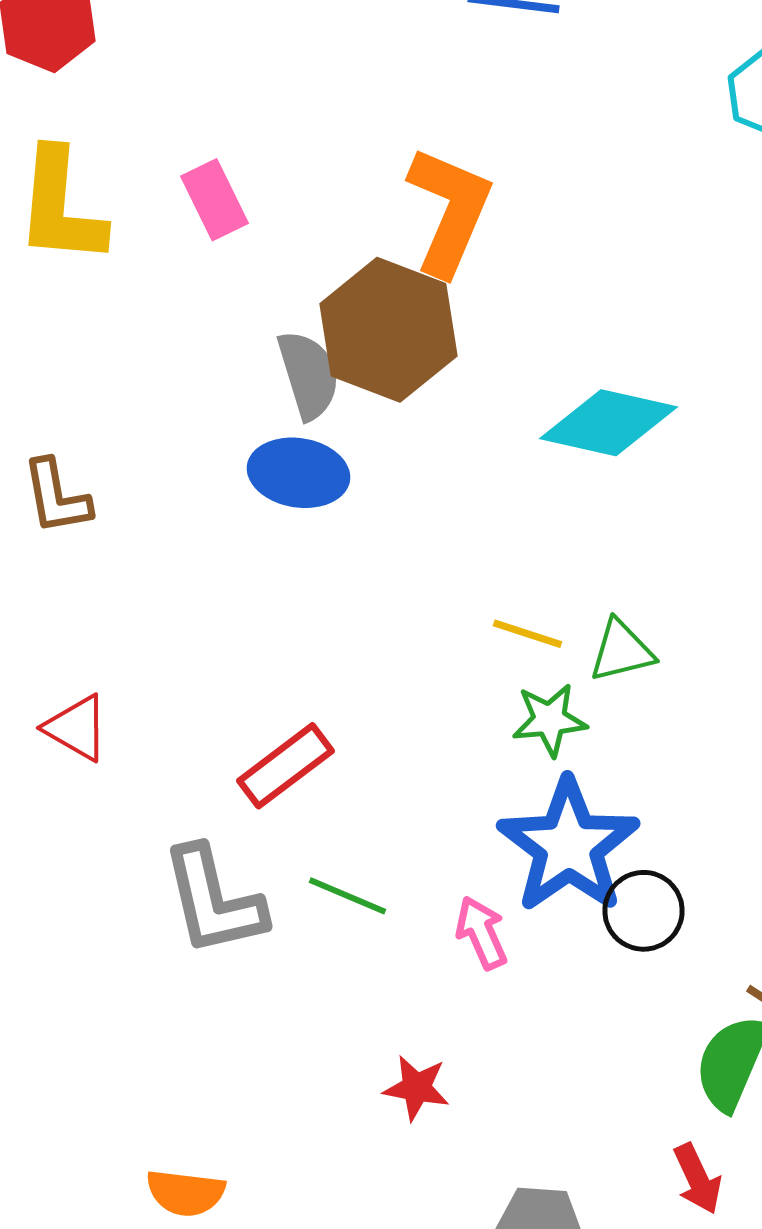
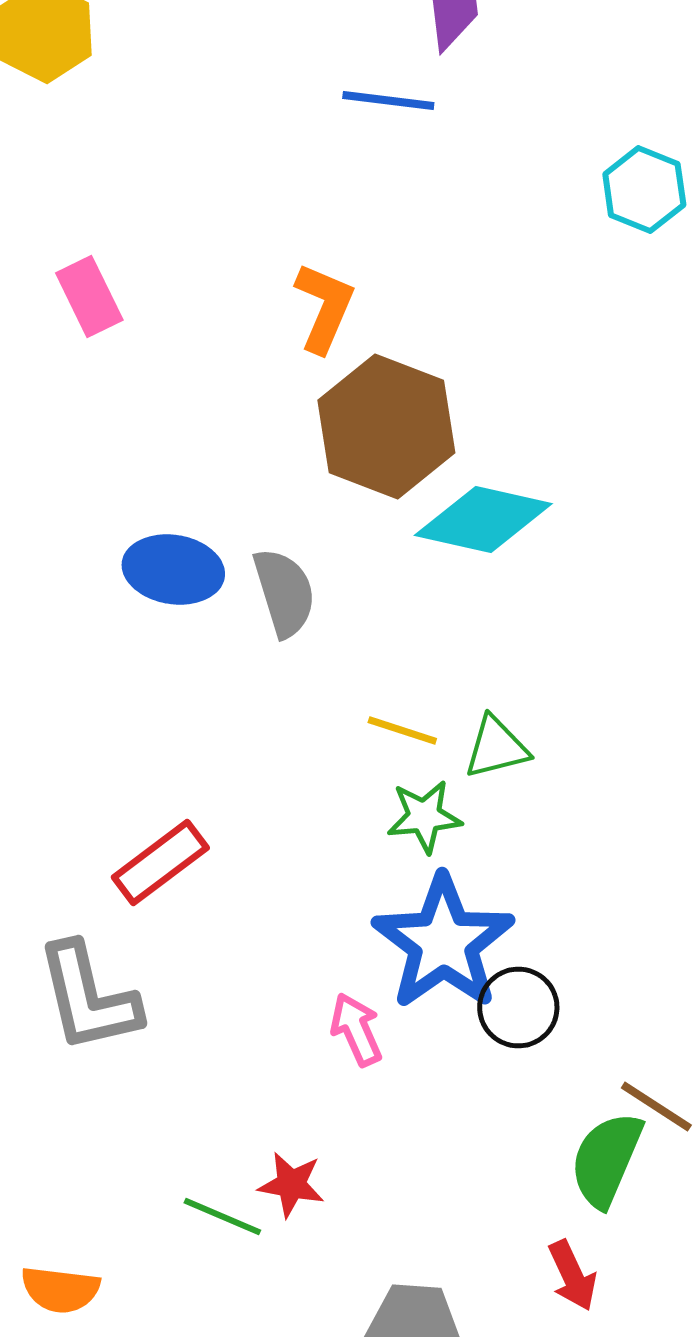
orange L-shape: (450, 211) -> (324, 308), size x0.7
brown hexagon: (388, 330) -> (386, 426), moved
gray semicircle: (308, 375) -> (284, 592), moved
green line: (348, 896) -> (222, 1216), moved

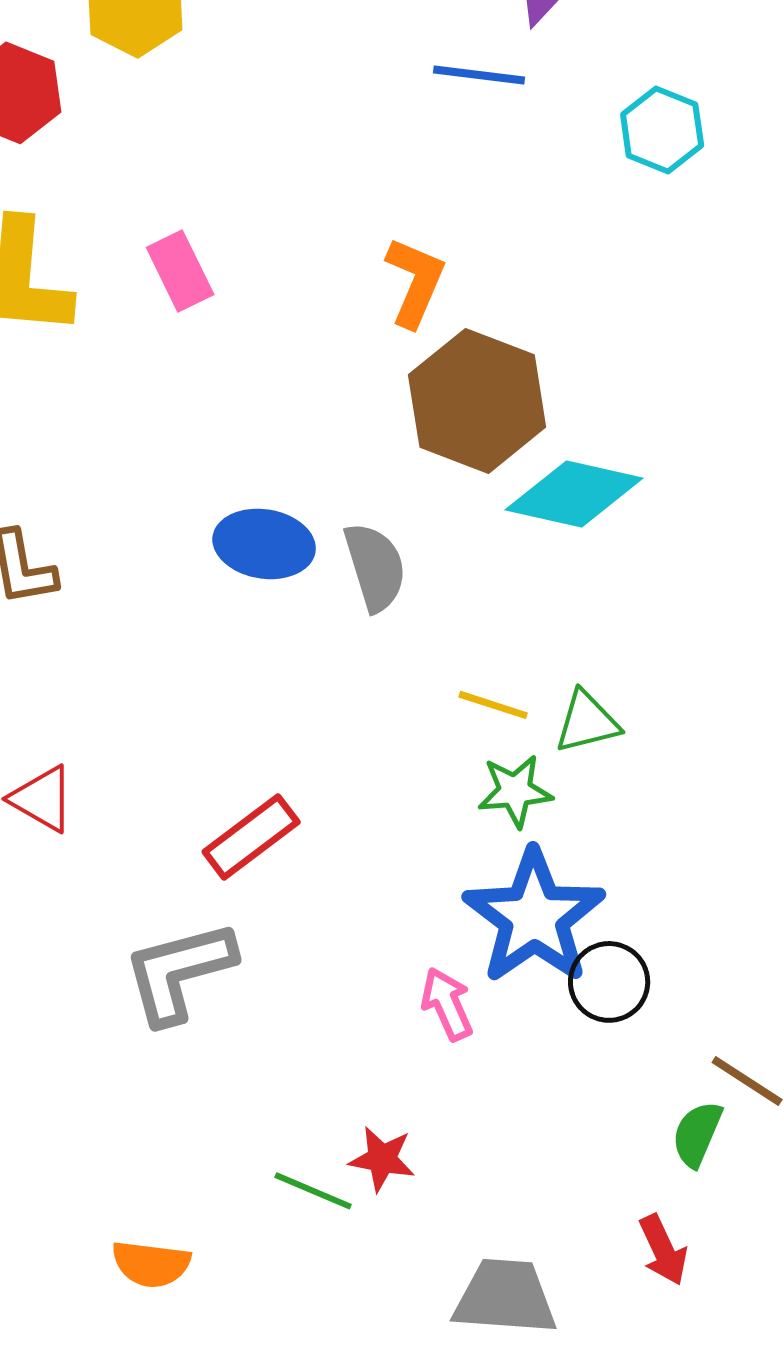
cyan hexagon: (644, 190) -> (662, 130), moved
gray L-shape: (88, 998) -> (179, 972), turned 88
green semicircle: (606, 1160) -> (697, 1134), size x0.7

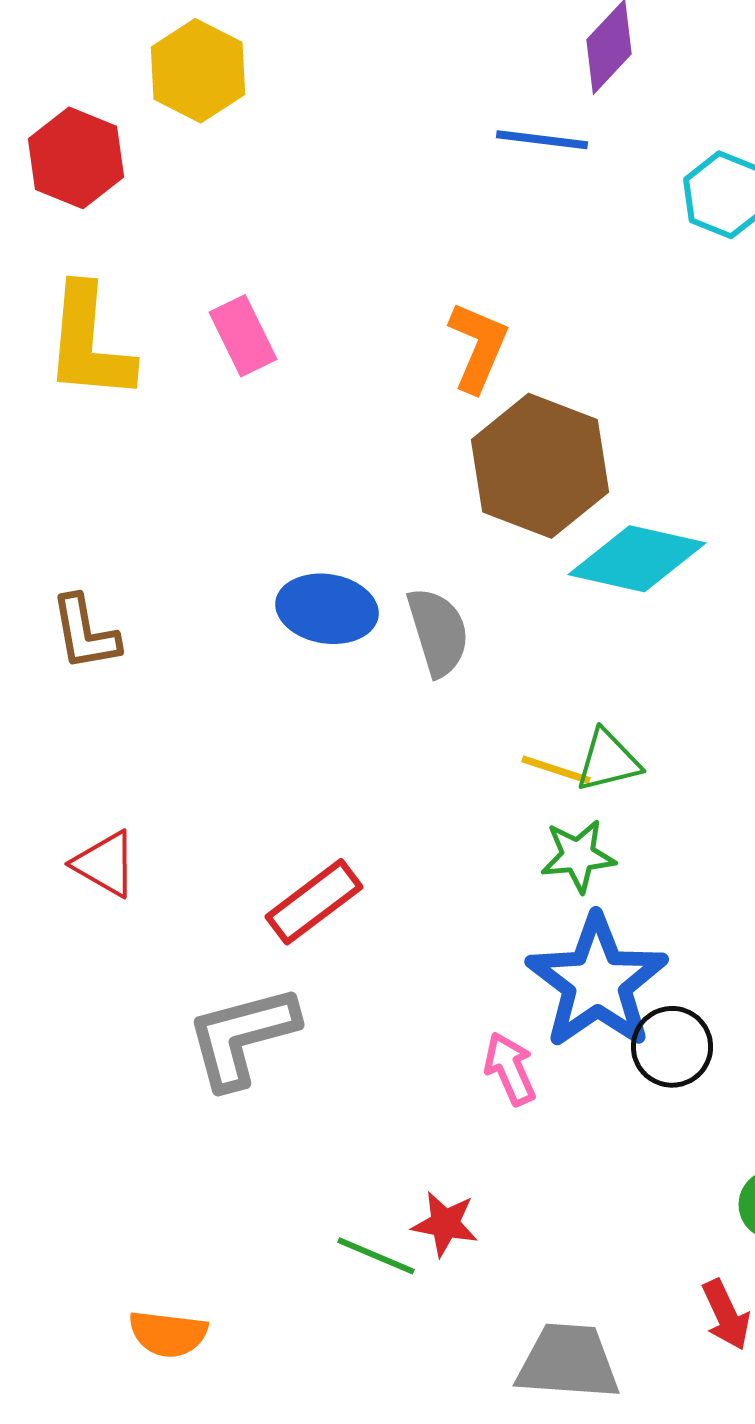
green triangle: (587, 722) -> (608, 761), moved
orange semicircle: (151, 1264) -> (168, 1334), moved

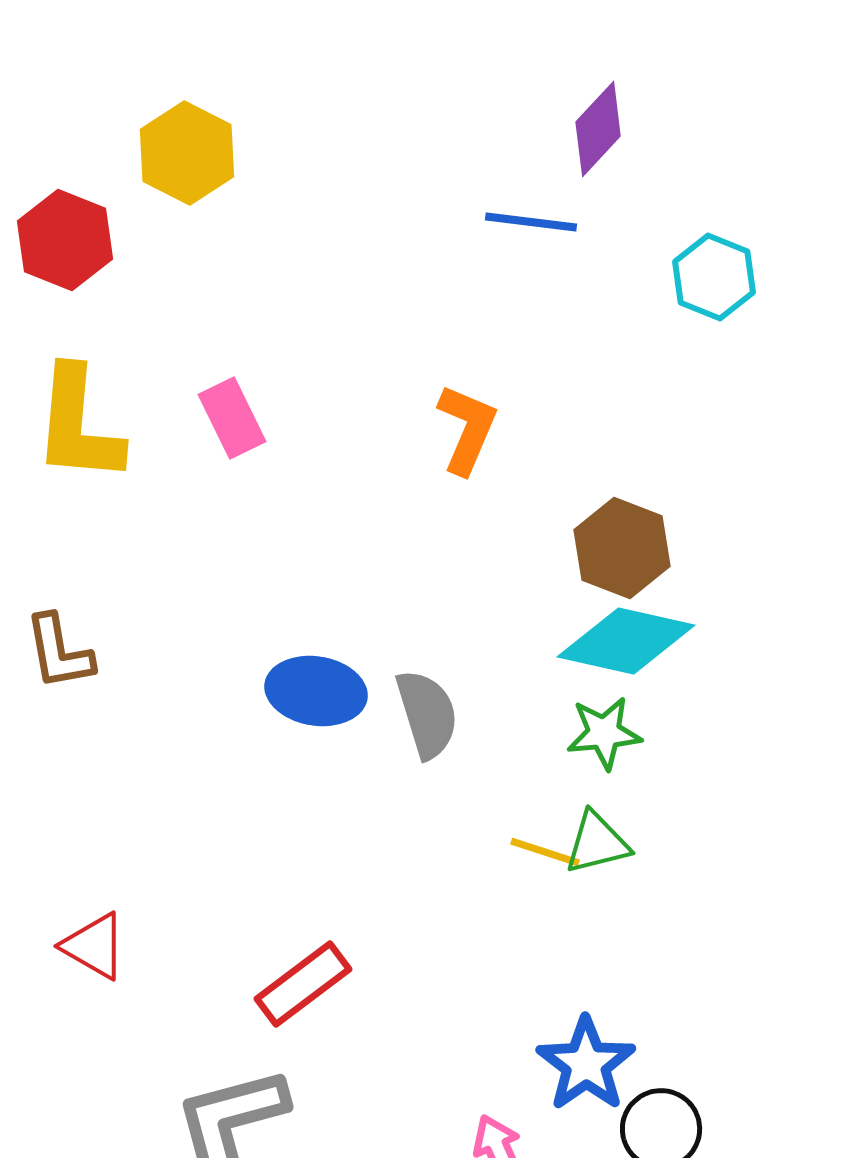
brown hexagon: (540, 466) -> (622, 548), moved, size x0.7
brown L-shape: (85, 633) -> (59, 652), moved
green star: (578, 856) -> (604, 733), moved
blue star: (597, 982) -> (586, 1064), size x0.7

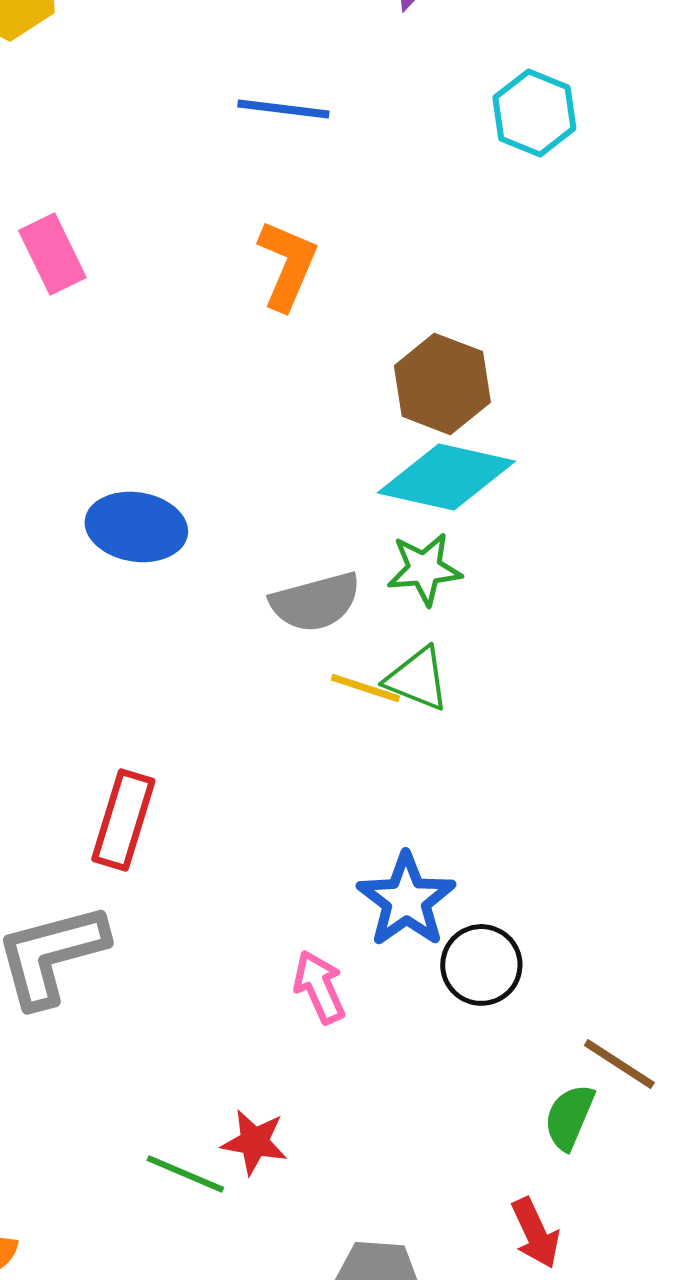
blue line: (531, 222) -> (283, 109), moved
gray semicircle: (427, 714) -> (315, 602), moved, turned 92
green triangle: (597, 843) -> (417, 679), turned 36
red rectangle: (303, 984) -> (123, 820), turned -36

